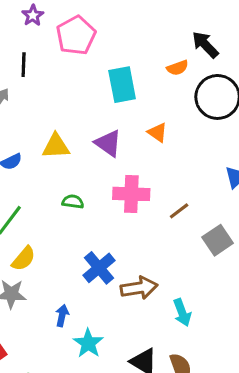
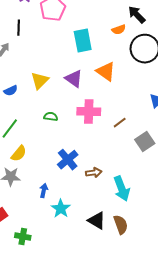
orange triangle: (157, 132) -> (106, 72), size x1.5
yellow triangle: (56, 146) -> (40, 81), turned -42
brown arrow: (139, 288) -> (94, 173), size x0.7
cyan arrow: (182, 312) -> (122, 189), size x1.4

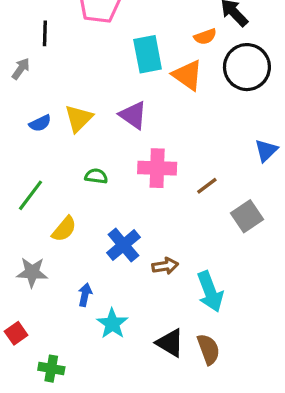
orange triangle: (106, 72) -> (188, 75), moved
blue semicircle: (11, 91) -> (40, 123), moved
yellow semicircle: (19, 154) -> (64, 229), moved

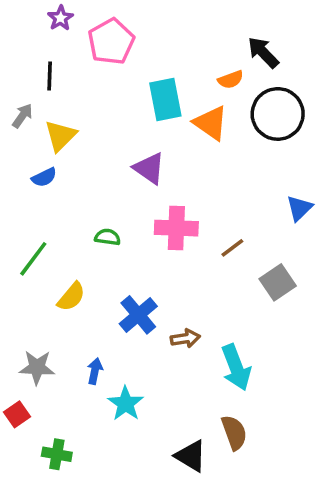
yellow triangle: (79, 118) -> (60, 136), moved
gray star: (32, 272) -> (37, 367), moved
black triangle: (170, 343) -> (191, 456), moved

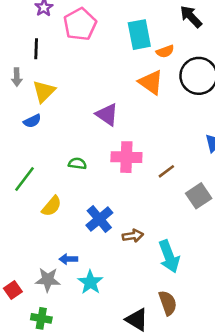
black arrow: (263, 52) -> (191, 17), moved
cyan rectangle: (165, 99) -> (139, 35), moved
gray arrow: (22, 116) -> (17, 77), turned 144
gray star: (37, 367) -> (48, 280), moved
blue arrow: (95, 371) -> (68, 259), turned -102

